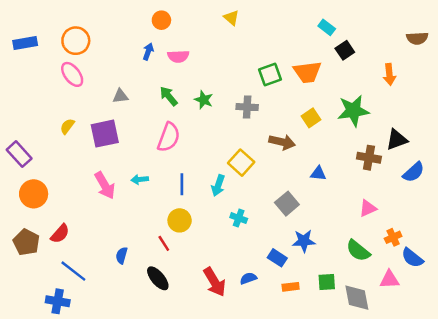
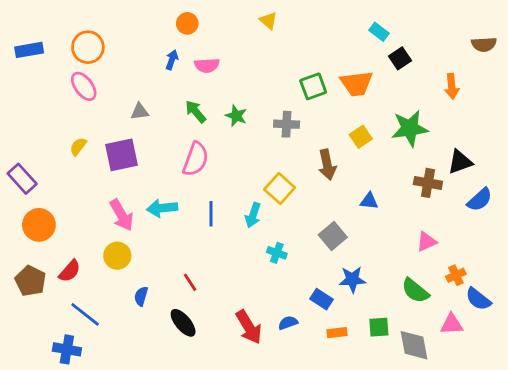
brown arrow: (282, 142) -> (327, 165), turned 65
cyan arrow: (140, 179) -> (162, 208), size x1.5
yellow circle: (180, 220) -> (117, 256), moved

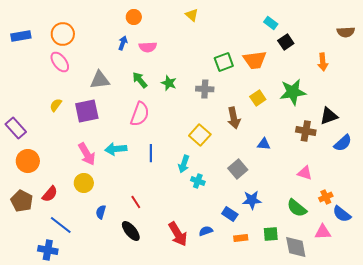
gray triangle: (140, 112) -> (100, 80), size x1.5
cyan arrow: (253, 215) -> (184, 164), moved
pink triangle: (427, 242) -> (305, 173), turned 42

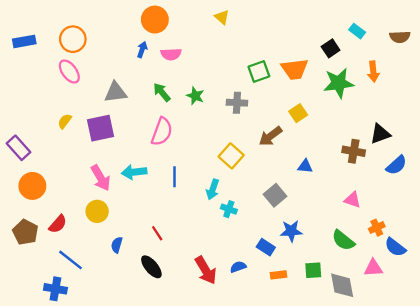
orange circle: (134, 17) -> (155, 20), size x1.5
cyan rectangle: (271, 23) -> (357, 31), moved
green star: (293, 92) -> (339, 83), moved
brown arrow: (234, 118) -> (270, 136), turned 65

